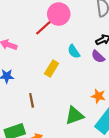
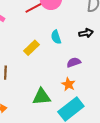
purple semicircle: (98, 57) -> (74, 62), moved, turned 104

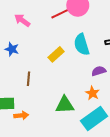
cyan semicircle: (56, 37) -> (82, 44), size x1.5

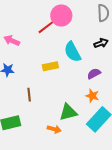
yellow rectangle: (56, 54) -> (50, 66), turned 42
orange arrow: (21, 115) -> (54, 129), moved, turned 32

